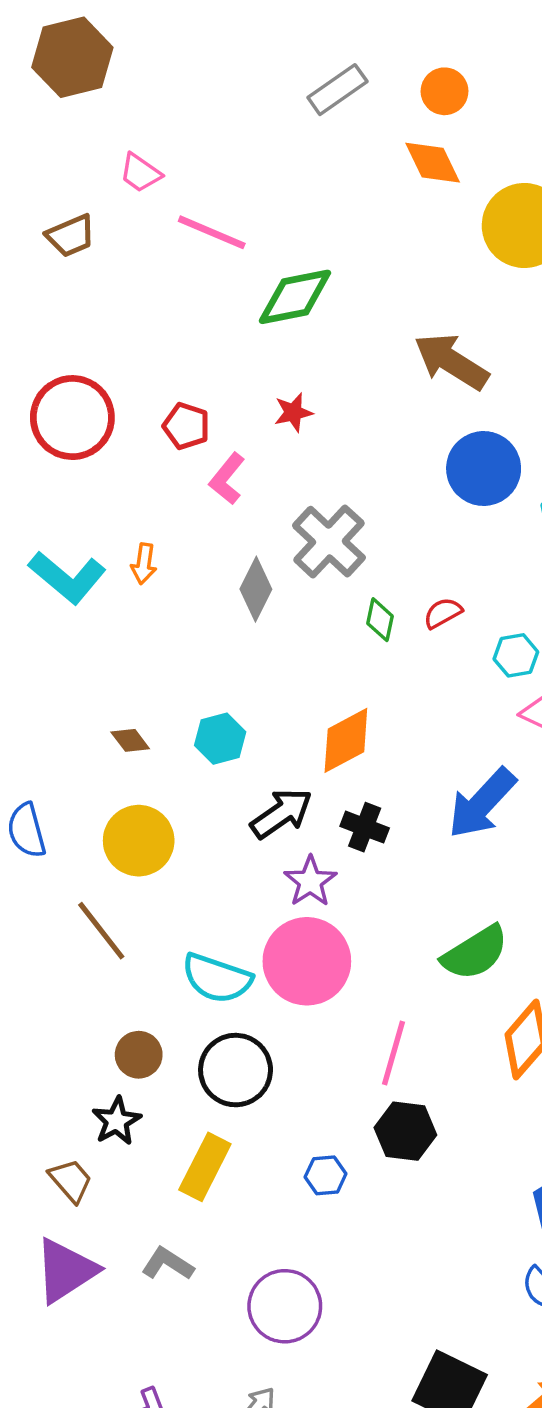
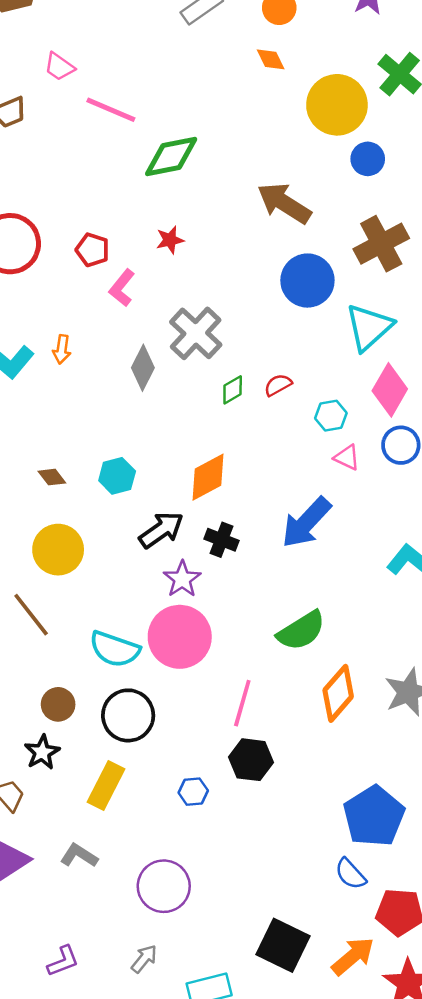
orange diamond: (433, 163) -> (271, 59), size x0.7
green diamond: (380, 620) -> (233, 390), turned 48

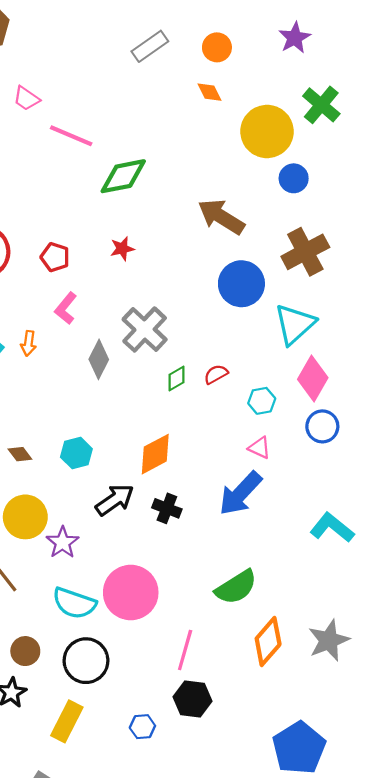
pink L-shape: (122, 288) -> (66, 308), moved
pink triangle: (347, 457) -> (260, 448), moved
purple star: (182, 579) -> (63, 542), moved

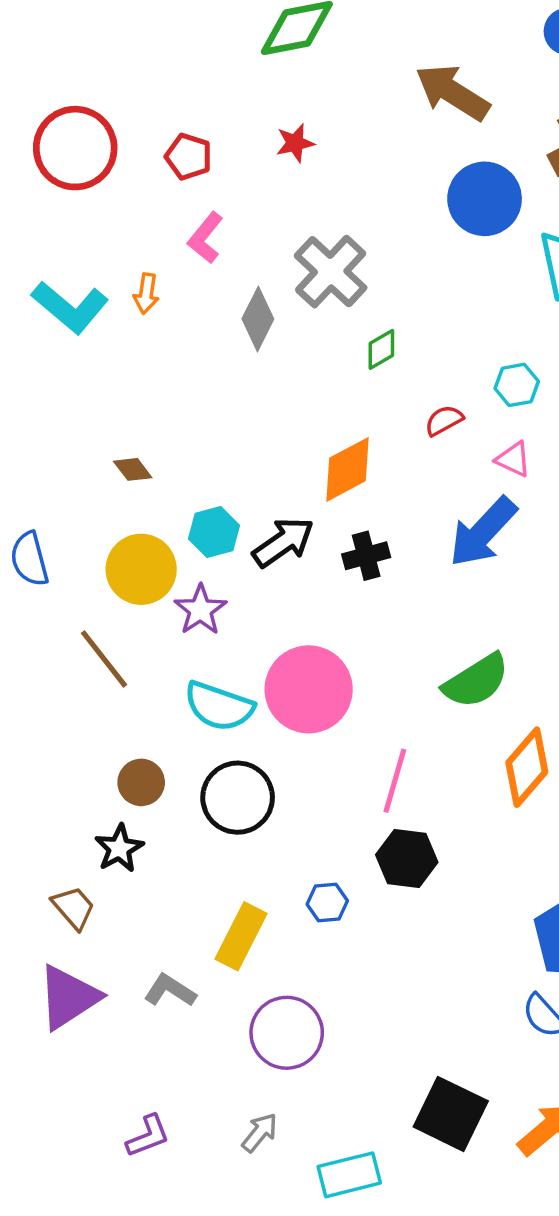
red semicircle: (216, 374) -> (444, 420), moved
cyan hexagon: (76, 453) -> (214, 532), moved
black cross: (167, 508) -> (366, 556), turned -36
yellow rectangle: (67, 721) -> (241, 936), moved

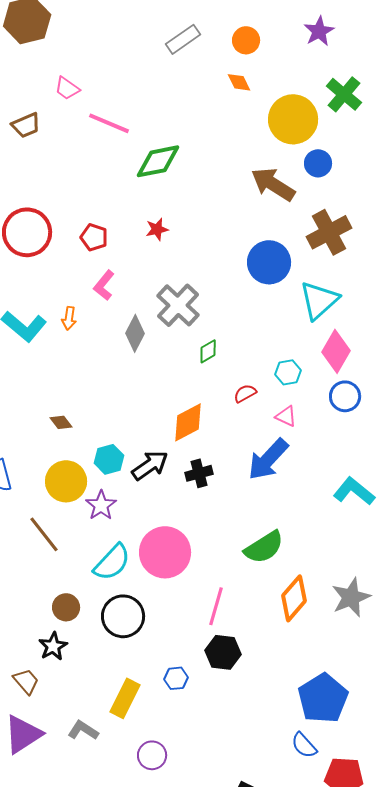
brown arrow: (452, 92) -> (273, 184), moved
cyan semicircle: (219, 706) -> (112, 562), turned -66
purple circle: (287, 1033) -> (152, 755), size x0.7

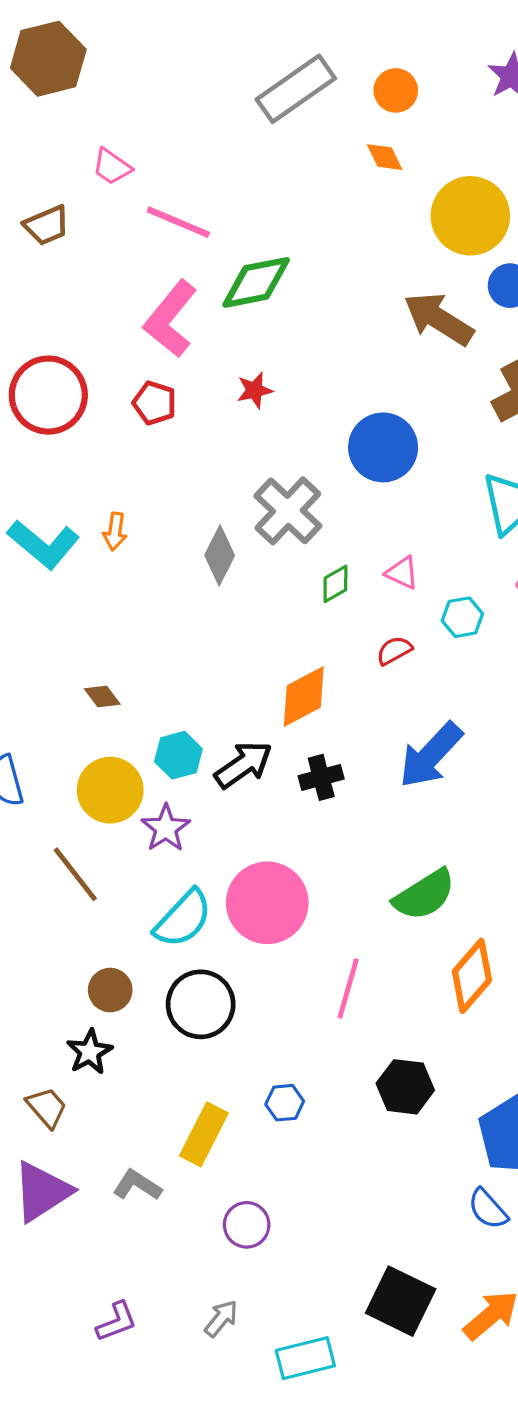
gray rectangle: (183, 39) -> (296, 89), size x1.4
blue circle: (269, 262) -> (383, 447), moved
pink L-shape: (104, 285) -> (170, 319), moved, size x1.6
pink triangle: (286, 416) -> (402, 573), moved
black hexagon: (223, 652) -> (405, 1087), moved

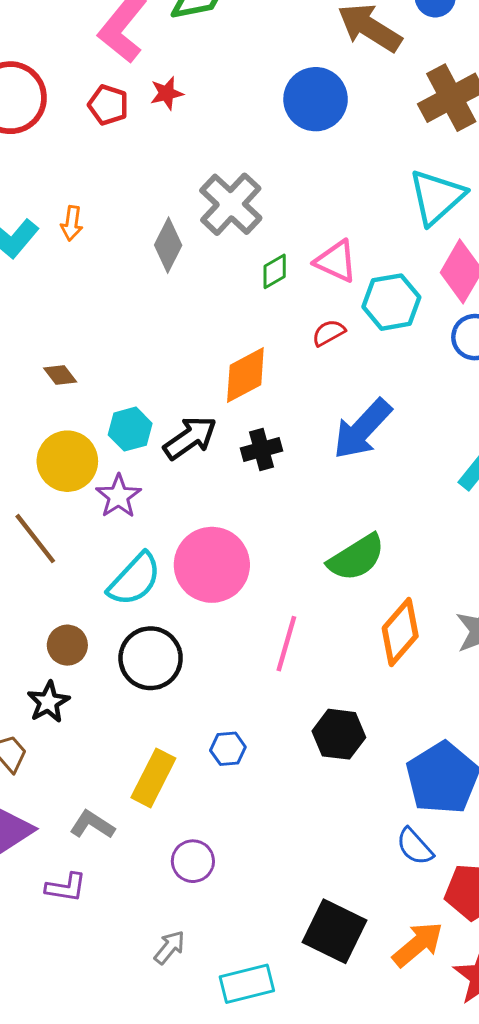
red star: (255, 390) -> (167, 93), moved
blue circle: (383, 447) -> (316, 99), moved
pink triangle: (402, 573) -> (336, 261), size x1.4
cyan hexagon: (462, 617) -> (391, 302), size x1.5
purple L-shape: (117, 1322) -> (66, 887), moved, turned 30

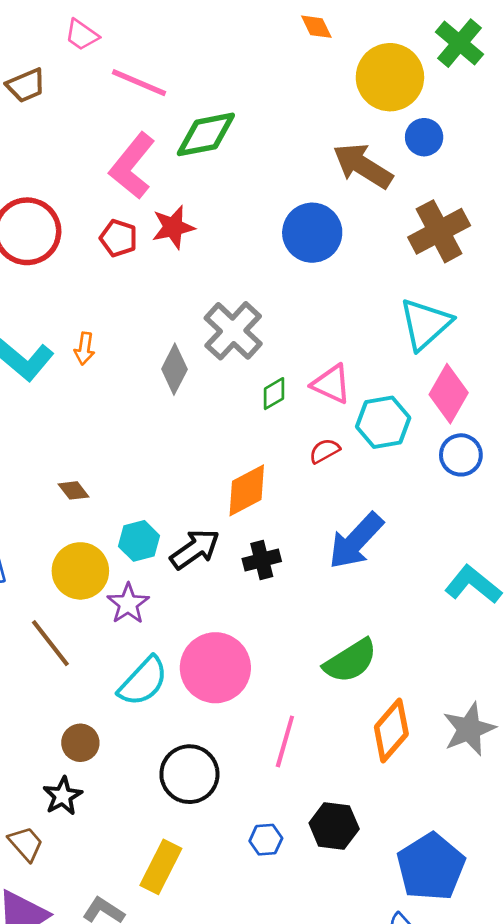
red star: (167, 93) -> (173, 227), size x1.4
black circle: (151, 658) -> (189, 774), moved
blue hexagon: (228, 749) -> (266, 840), moved

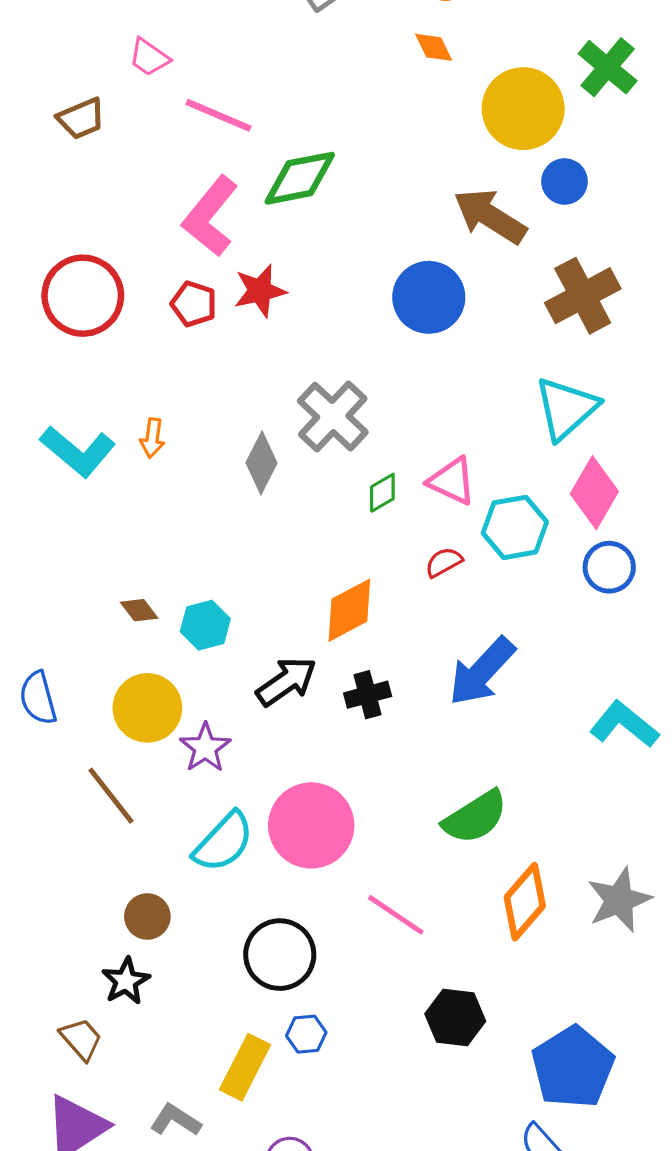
cyan hexagon: (139, 541) -> (205, 625), moved
pink line: (285, 741) -> (396, 915), turned -72
blue hexagon: (266, 840) -> (306, 1034), moved

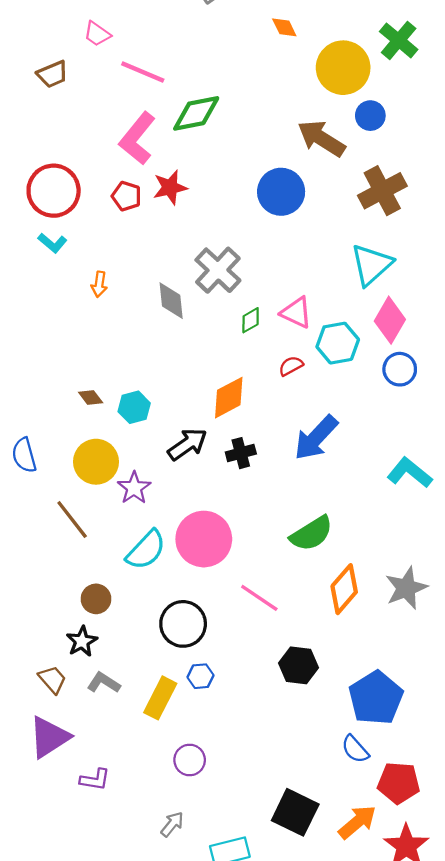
cyan L-shape: (78, 451) -> (52, 243), moved, size x0.6
gray diamond: (262, 463) -> (171, 301), turned -33
gray L-shape: (175, 1120) -> (104, 683), moved

